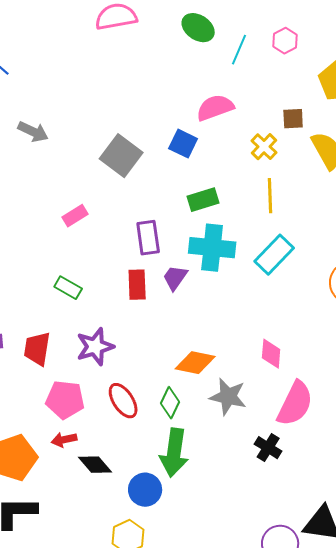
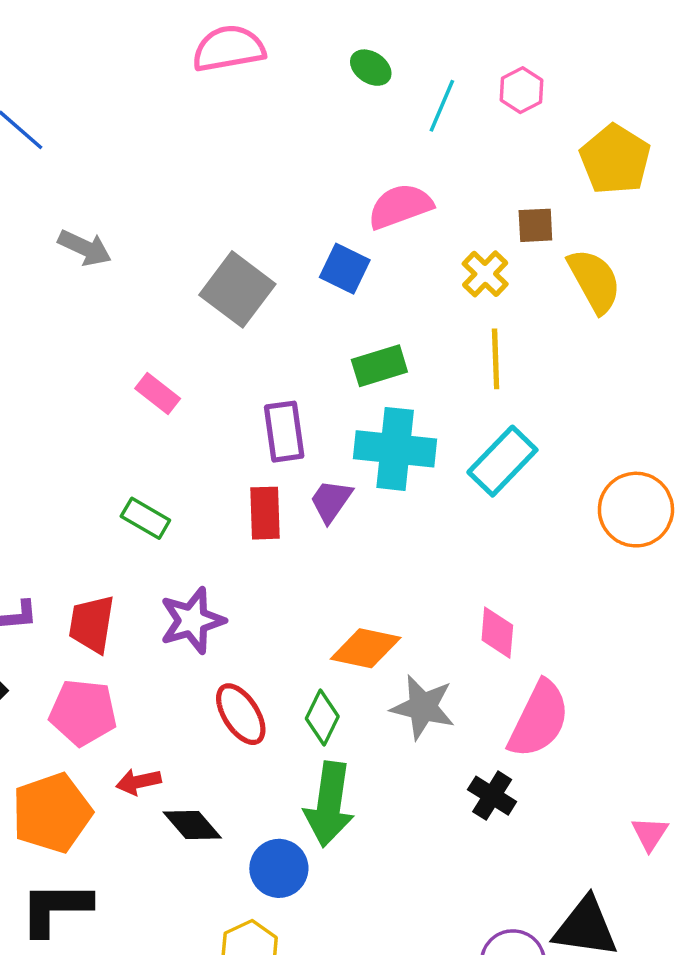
green ellipse: (198, 28) -> (371, 68), size x0.7
pink rectangle: (75, 216) -> (158, 393), turned 70
pink pentagon: (65, 400) -> (83, 712), moved

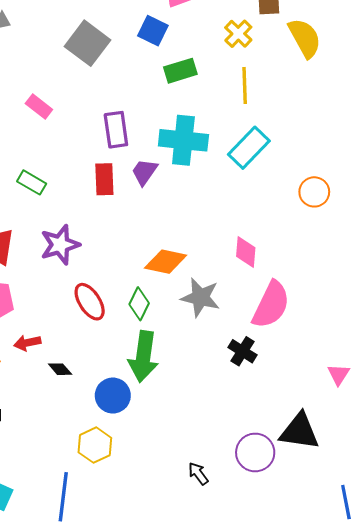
green rectangle: (379, 366) -> (180, 71), moved
orange circle: (636, 510) -> (314, 192), moved, size x0.7
black diamond: (192, 825) -> (60, 369), size x0.7

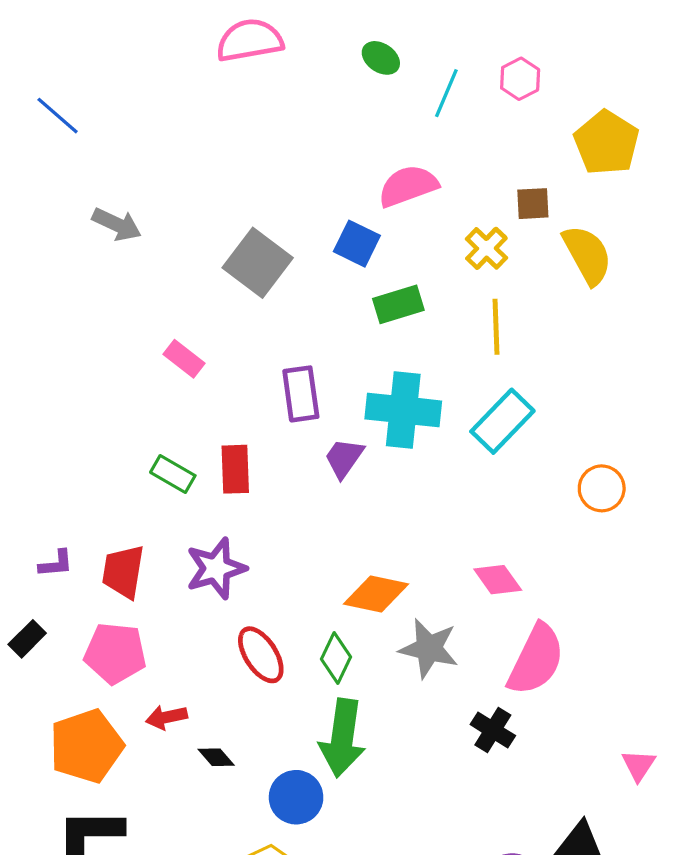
red rectangle: (104, 179) -> (235, 469), moved
pink diamond: (246, 252) -> (498, 580), turned -40

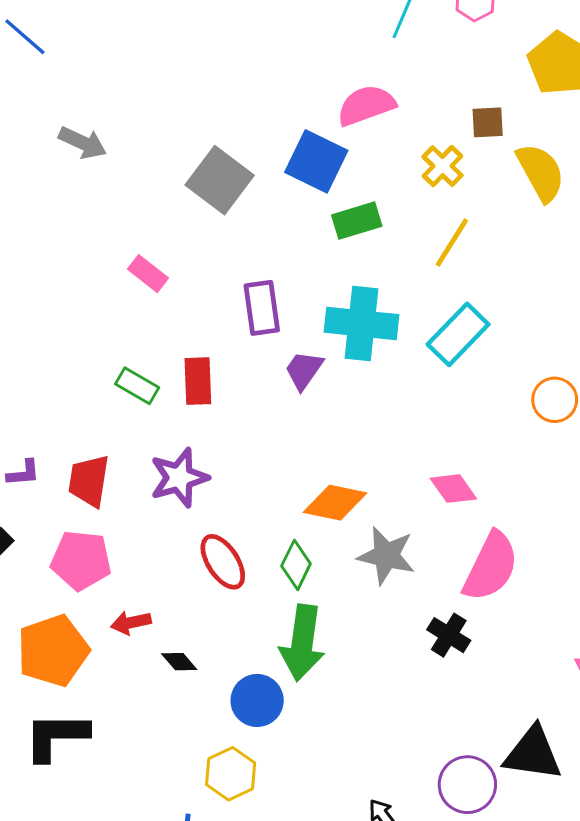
blue square: (357, 244) -> (316, 161), size x1.4
yellow line: (496, 327) -> (452, 242), turned 34

